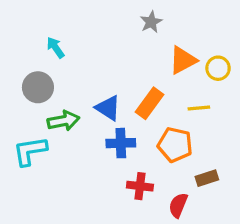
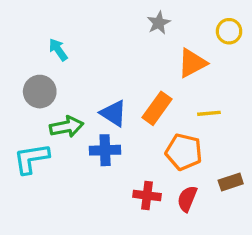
yellow circle: (218, 68) -> (229, 31), moved
blue cross: (121, 143) -> (105, 150), moved
brown rectangle: (207, 178) -> (231, 182), moved
red semicircle: (178, 205) -> (187, 199), moved

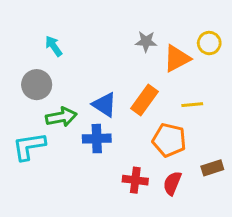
gray star: (159, 23) -> (146, 41), moved, turned 30
yellow circle: (229, 31) -> (209, 43), moved

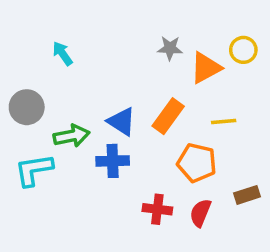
gray circle: (37, 85) -> (27, 107), moved

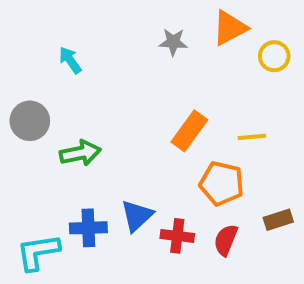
gray star: (170, 48) -> (173, 42), moved
orange triangle: (206, 68) -> (230, 28), moved
blue triangle: (122, 122) -> (137, 216), moved, turned 44
blue cross: (113, 161) -> (88, 228), moved
cyan L-shape: (34, 170) -> (38, 252), moved

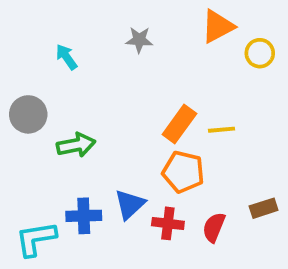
gray star: (173, 42) -> (139, 40), moved
yellow line: (252, 137) -> (222, 130), moved
orange pentagon: (222, 183) -> (183, 172), moved

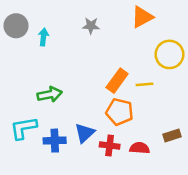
yellow circle: (260, 53) -> (169, 54), moved, size x1.5
cyan arrow: (66, 57) -> (43, 37), turned 42
gray circle: (28, 114) -> (16, 26), moved
red semicircle: (214, 227) -> (140, 148), turned 72
cyan L-shape: (36, 239) -> (23, 128), moved

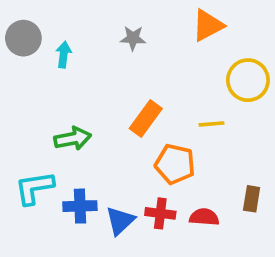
orange rectangle: (117, 81) -> (146, 118), moved
blue triangle: (85, 133) -> (120, 221), moved
brown rectangle: (172, 136) -> (252, 199), turned -63

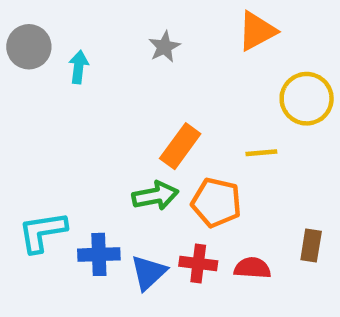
gray star: (133, 38) -> (164, 47), turned -30
green arrow: (73, 139) -> (155, 196), moved

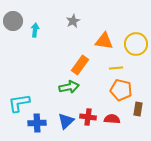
orange triangle: (257, 31) -> (104, 41), moved, turned 36
orange pentagon: (216, 203) -> (121, 90), moved
blue cross: (99, 254) -> (37, 123), moved

